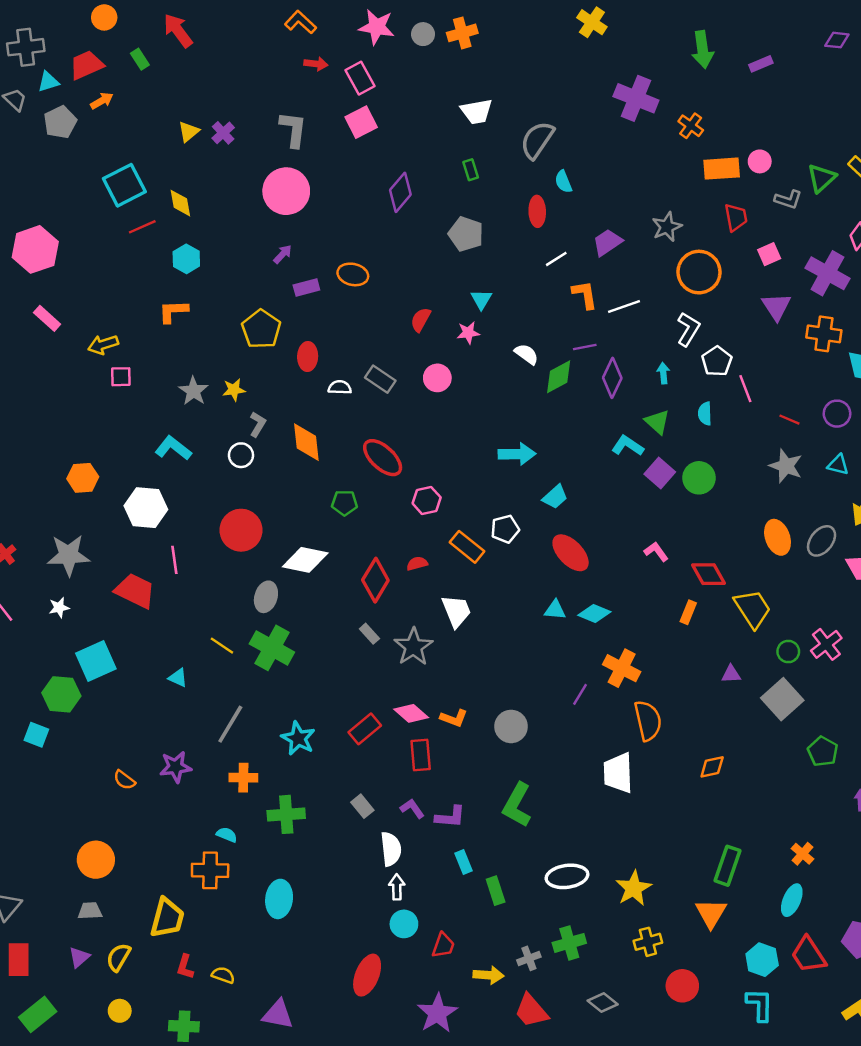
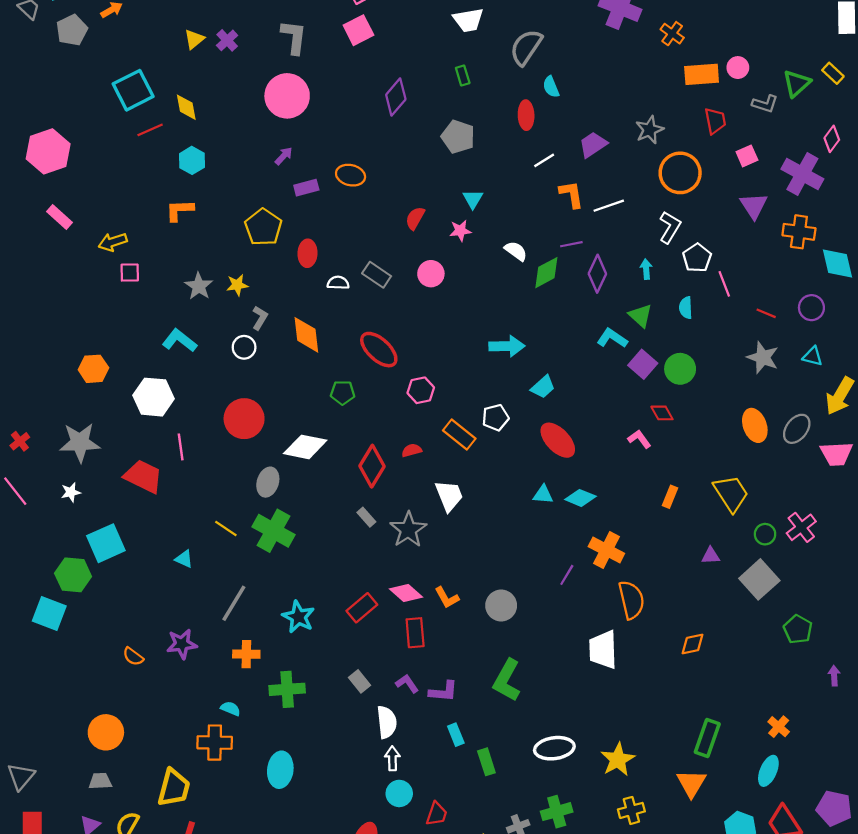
red diamond: (709, 574) -> (662, 413), moved, size x0.7
orange L-shape: (454, 718) -> (447, 598), turned 40
cyan square: (36, 735) -> (49, 613), size x1.4

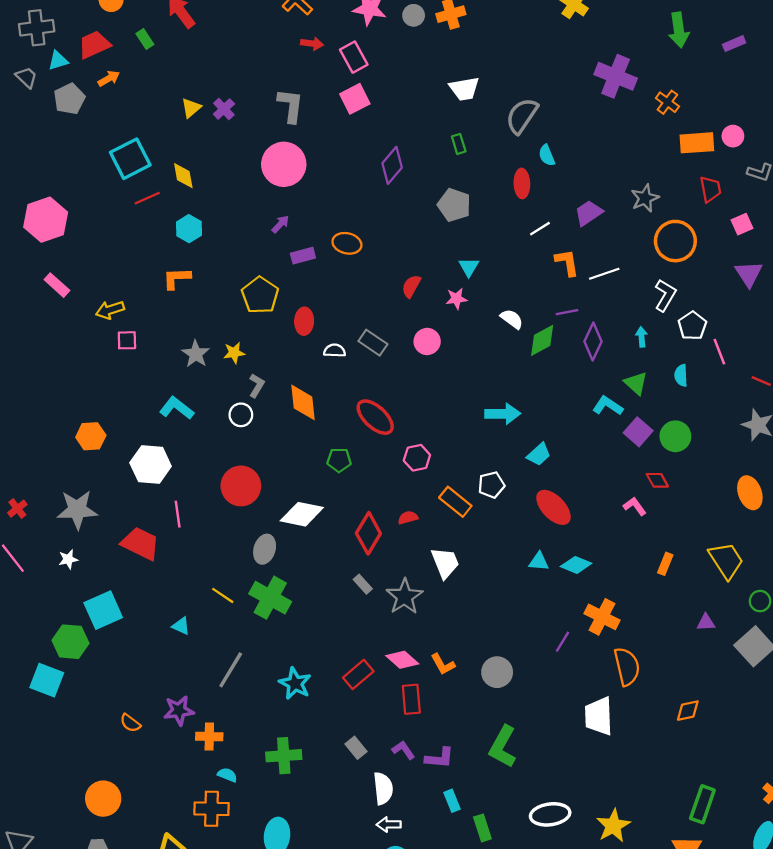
orange cross: (246, 654) -> (209, 737), moved
white arrow: (392, 758) -> (389, 825), turned -90

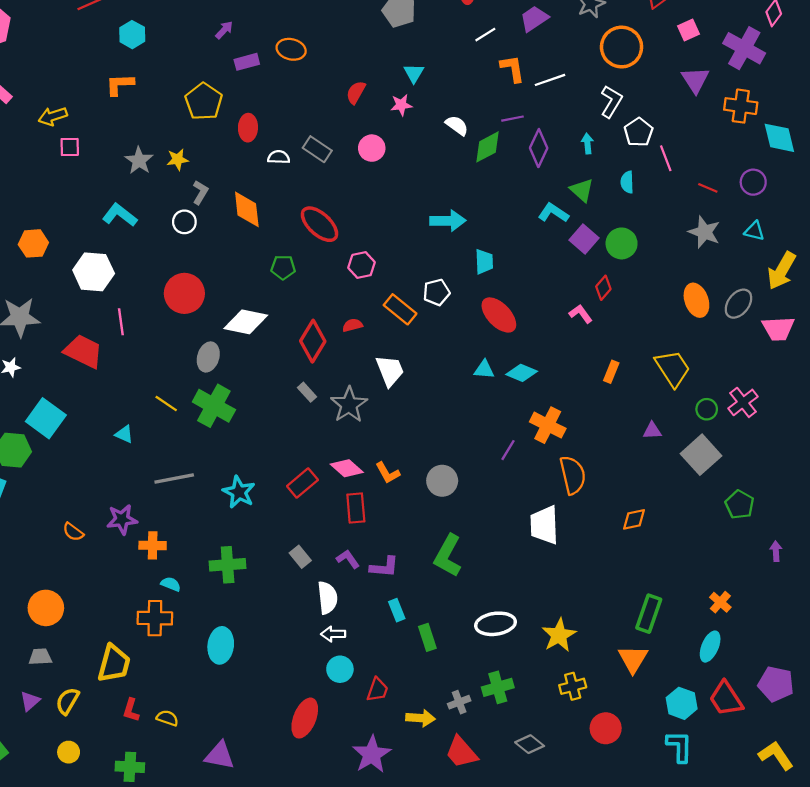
cyan trapezoid: (539, 454) -> (484, 262), turned -50
red diamond: (657, 480) -> (603, 288), turned 70
cyan square: (103, 610) -> (46, 418), turned -30
gray line: (231, 670) -> (174, 478), turned 48

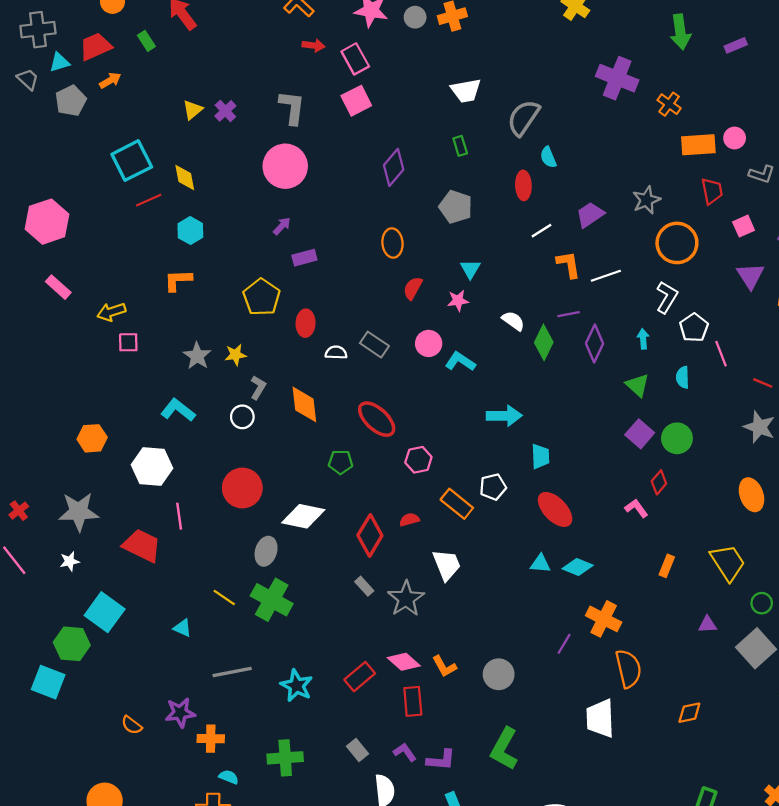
orange ellipse: (291, 49) -> (392, 243), moved, turned 72
green diamond: (488, 147) -> (544, 342), turned -36
cyan L-shape: (553, 213) -> (460, 362), moved

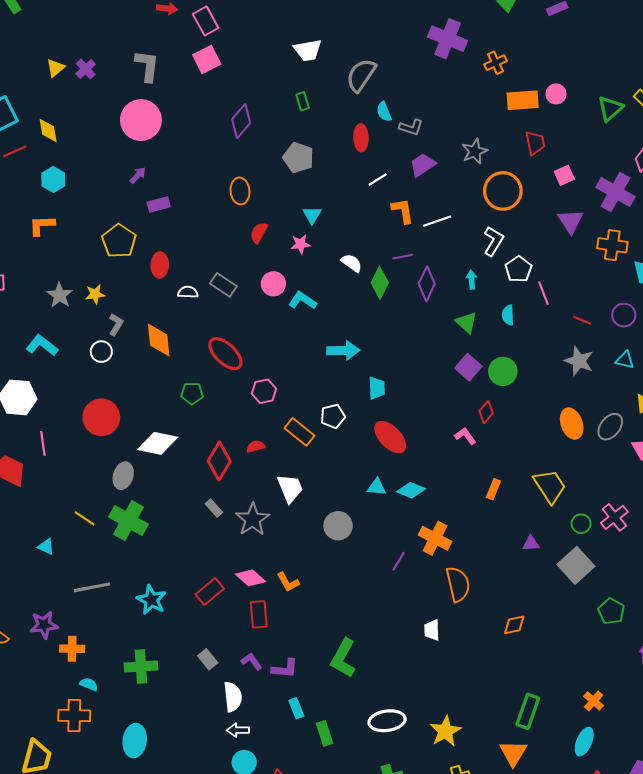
orange cross: (669, 104) -> (496, 63), turned 30
gray L-shape: (762, 174) -> (411, 127), moved
gray circle: (499, 674) -> (338, 526), moved
white trapezoid: (600, 718) -> (432, 630), size x0.6

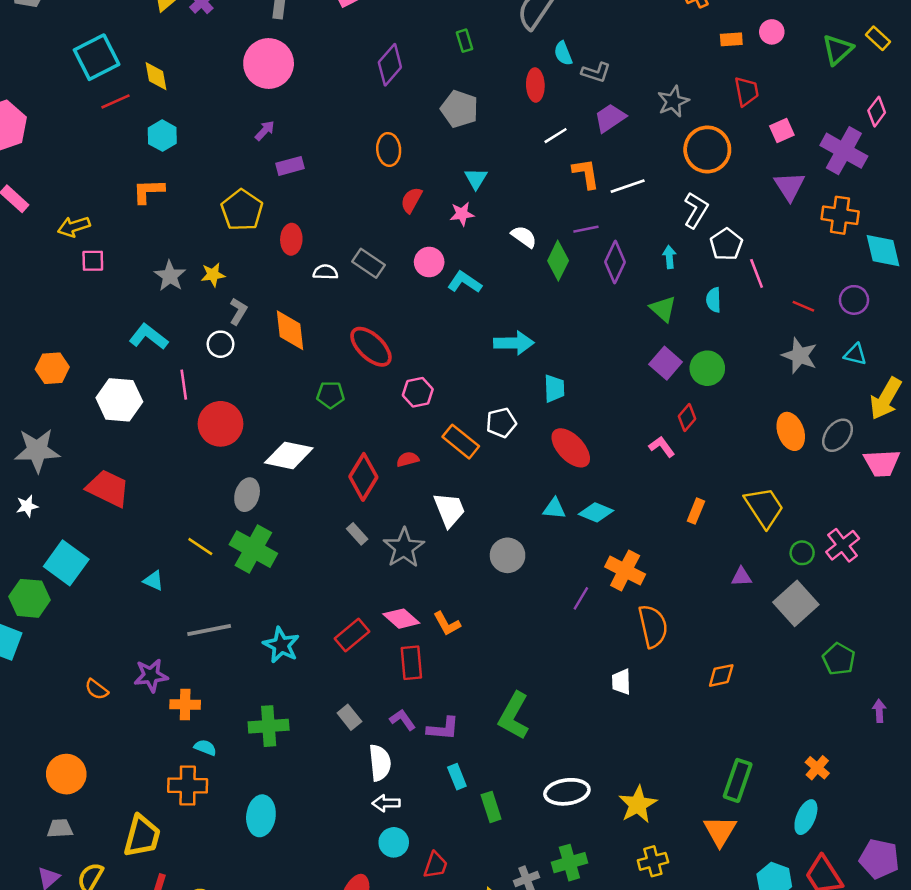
orange rectangle: (523, 100) -> (731, 39), size x0.6
pink line: (43, 443) -> (184, 385), moved

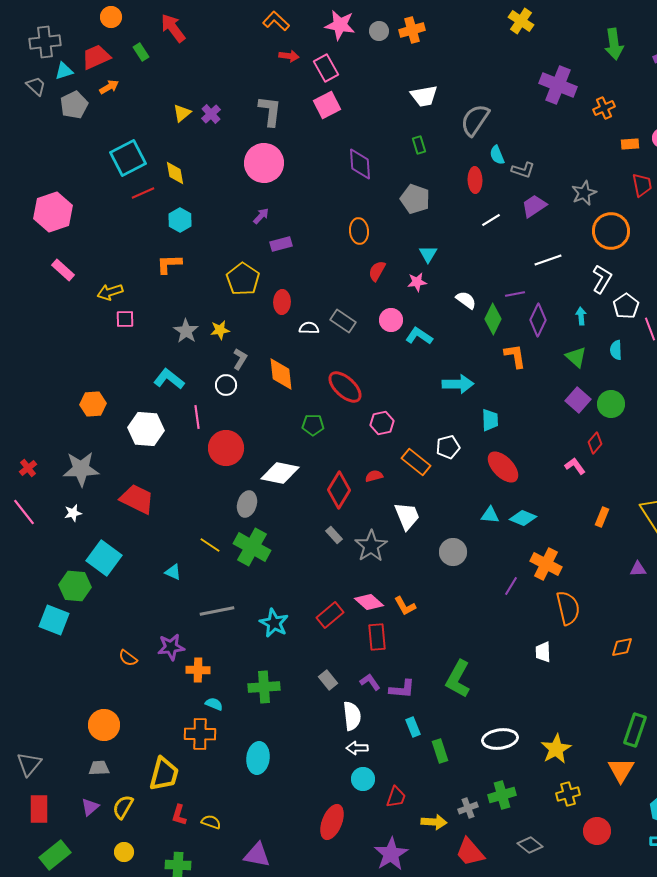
purple diamond: (390, 65) -> (360, 164), turned -44
orange L-shape: (586, 173) -> (515, 356), moved

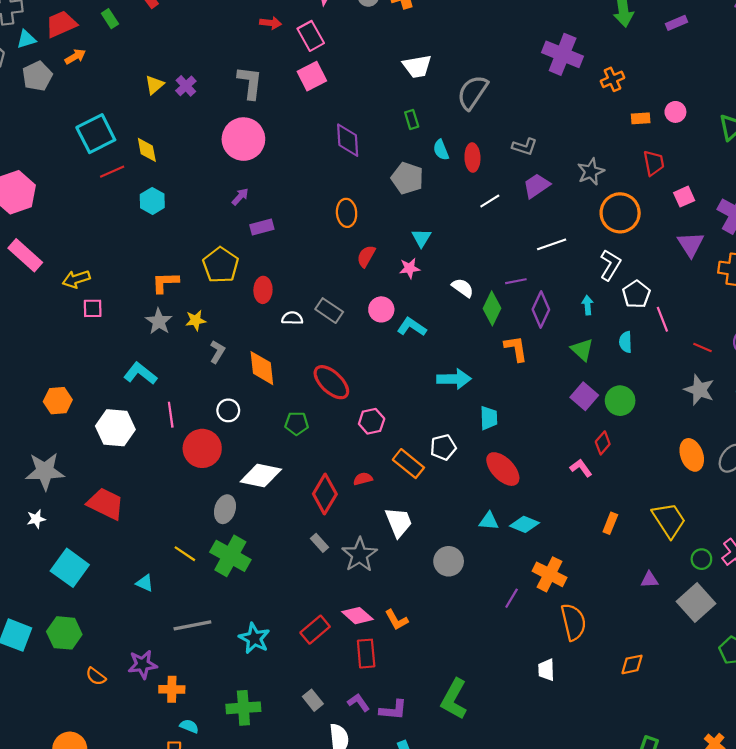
cyan semicircle: (497, 155) -> (441, 150), moved
orange L-shape: (169, 264) -> (165, 282), moved
pink rectangle: (63, 270) -> (25, 255), size x1.4
white circle: (226, 385) -> (228, 410), moved
green hexagon: (75, 586) -> (64, 633), moved

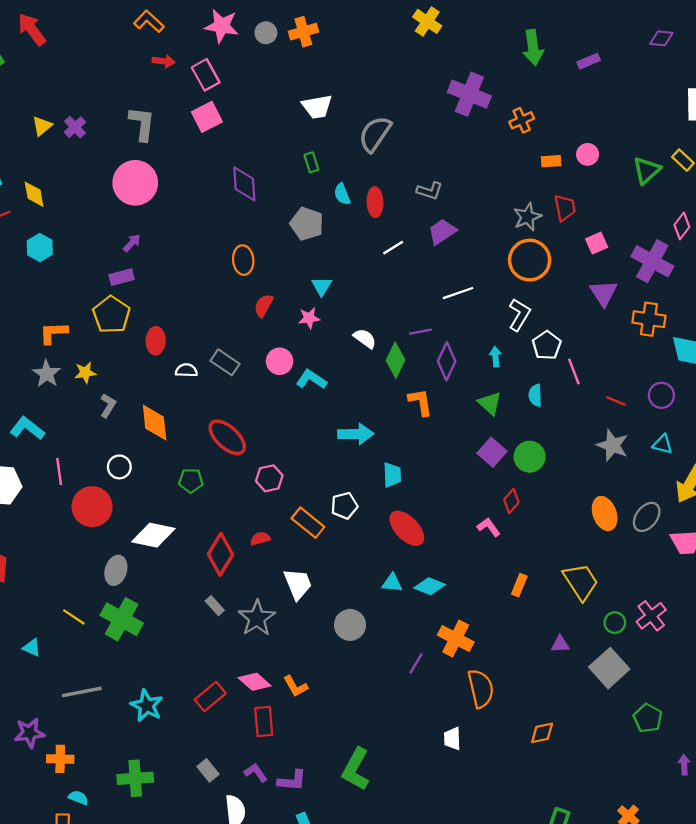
gray star: (591, 172) -> (527, 217), moved
purple rectangle: (262, 227) -> (122, 277), moved

